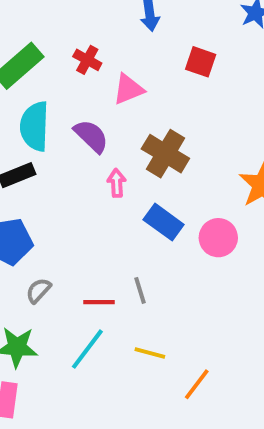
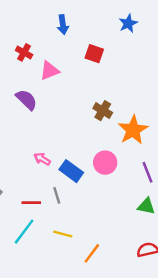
brown cross: (165, 154) -> (103, 111), moved, size x0.7
pink arrow: (117, 183) -> (42, 159), moved, turned -56
blue rectangle: (164, 222) -> (71, 171), moved

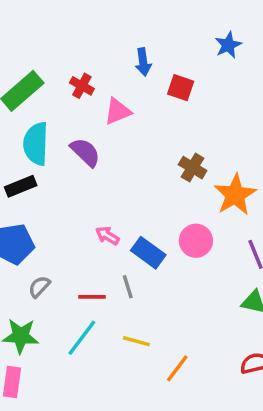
blue arrow: (63, 25) -> (143, 62), moved

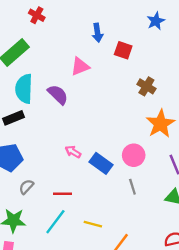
red cross: (82, 86) -> (37, 15), moved
brown cross: (193, 168) -> (146, 86), moved
gray line: (128, 287) -> (132, 187), moved

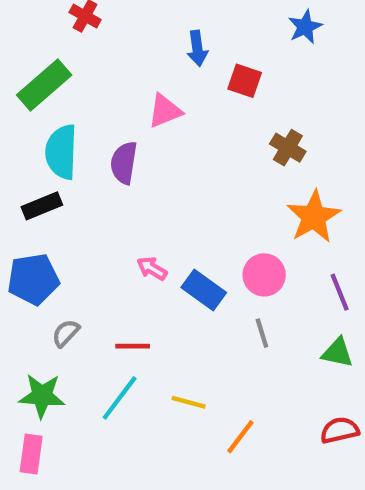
purple semicircle: (58, 95) -> (124, 163), turned -125

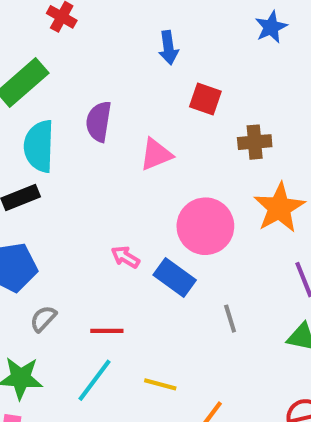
red square: (245, 81) -> (205, 99), moved
pink triangle: (165, 111) -> (156, 154), moved
brown cross: (288, 148) -> (255, 142), turned -36
purple semicircle: (124, 163) -> (99, 122), moved
pink circle: (264, 275) -> (205, 226), moved, size x1.4

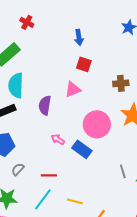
red square: (205, 99) -> (84, 64), moved
purple semicircle: (99, 122) -> (45, 105), moved
gray line: (230, 319) -> (123, 171), moved

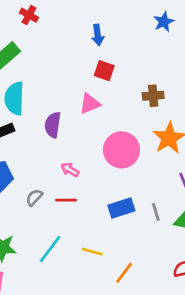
blue rectangle: (82, 149) -> (121, 208), moved, turned -54
gray semicircle: (18, 169) -> (34, 197), moved
red line: (49, 175) -> (66, 200), moved

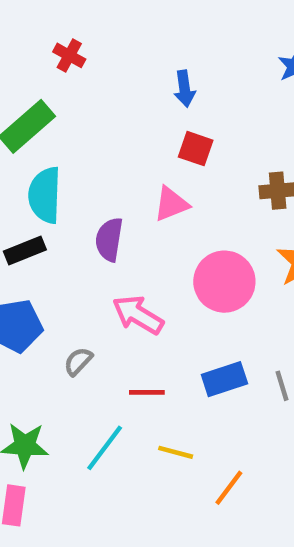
pink arrow: (70, 170) -> (138, 315), size x1.6
red line: (66, 200) -> (147, 392), moved

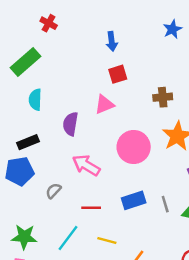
red square: (196, 149) -> (118, 74), turned -36
cyan semicircle: (45, 195) -> (35, 100), size x0.7
black rectangle: (25, 251) -> (28, 142), moved

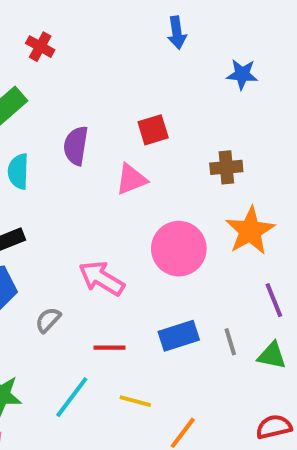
blue star: (172, 29) -> (242, 74), moved, turned 30
blue arrow: (112, 41) -> (177, 33), moved
purple semicircle: (70, 124) -> (76, 146), moved

